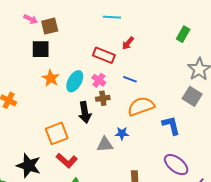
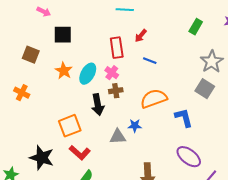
brown square: (50, 26) -> (31, 55), moved, turned 36
black square: (41, 49) -> (63, 35), moved
red rectangle: (104, 55) -> (117, 48), turned 60
blue line: (130, 79) -> (150, 61), moved

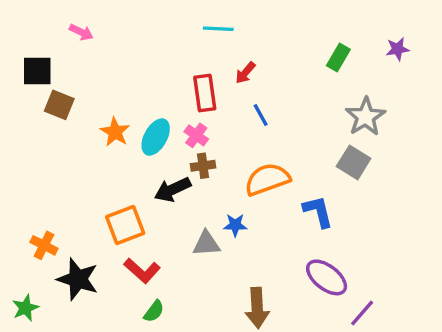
black square: (63, 35) -> (37, 71), moved
blue line: (150, 61) -> (261, 115), turned 40
orange cross: (22, 93) -> (44, 245), moved
black arrow: (98, 105) -> (173, 189), turned 75

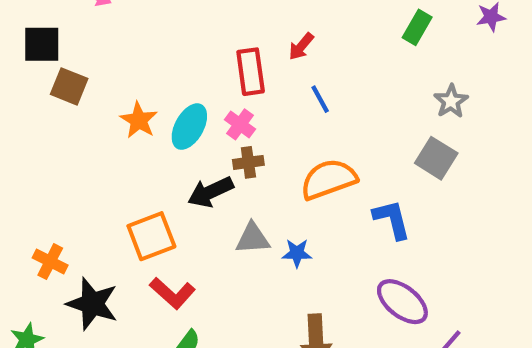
gray star: (365, 117) -> (451, 101), size x0.7
blue star: (235, 225) -> (297, 253), moved
gray triangle: (206, 244) -> (253, 238), moved

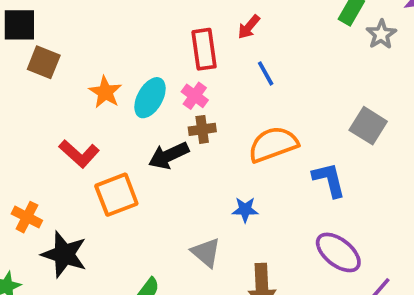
gray star: (451, 101) -> (381, 34), moved
gray triangle: (253, 238) -> (206, 252), moved, turned 44
red L-shape: (172, 293) -> (79, 154), moved

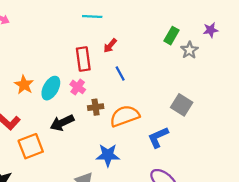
brown cross: (202, 129) -> (96, 107), moved
blue L-shape: (329, 180) -> (158, 137), turned -100
blue star: (245, 210) -> (108, 155), size x1.5

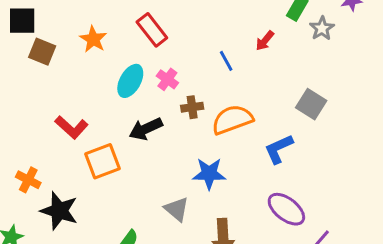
red arrow: (110, 46) -> (265, 41), moved
red rectangle: (83, 59) -> (152, 30), moved, turned -30
orange star: (24, 85) -> (93, 39), moved

